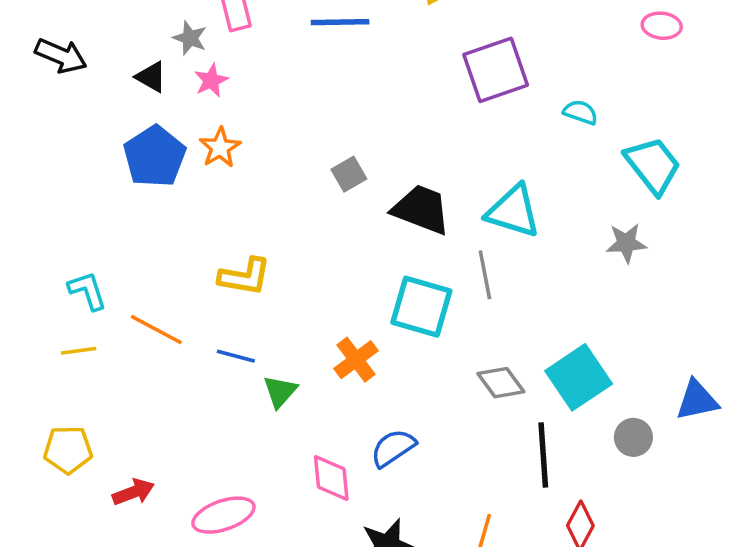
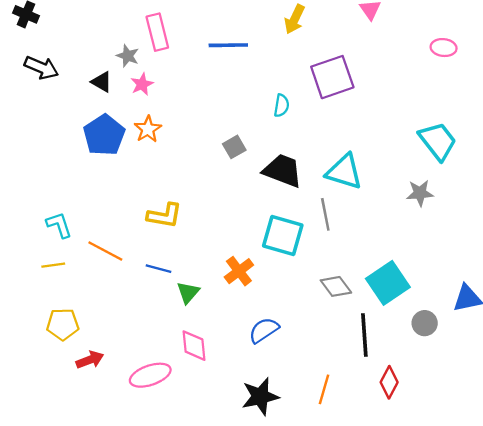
cyan semicircle: (580, 112) -> (282, 105), moved, turned 80
yellow pentagon: (68, 450) -> (63, 324), moved
pink diamond: (331, 478) -> (194, 346), moved

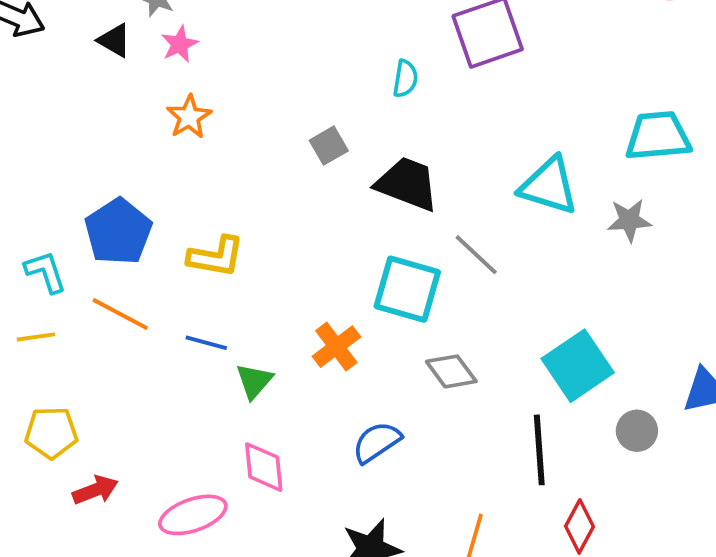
blue pentagon: (104, 135) -> (118, 232), moved
cyan trapezoid: (438, 141) -> (658, 136), turned -57
cyan triangle: (344, 172) -> (549, 186), moved
gray line: (325, 214) -> (476, 255), turned -36
gray diamond: (336, 286) -> (451, 371), moved

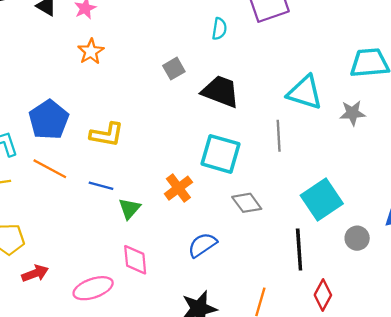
gray line: (476, 255) -> (279, 136), moved, turned 44

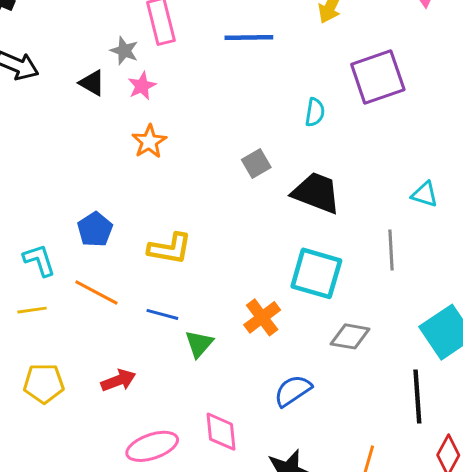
cyan triangle: (305, 92) -> (425, 194), size x0.6
blue pentagon: (49, 120) -> (95, 229), size x0.7
gray diamond: (247, 203) -> (350, 336), turned -44
pink diamond: (135, 260) -> (221, 432), moved
red arrow: (35, 273) -> (118, 380), moved

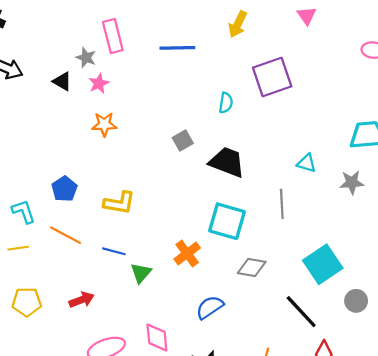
orange star: (149, 142) -> (104, 124), turned 30
black line: (417, 397) -> (301, 312), turned -39

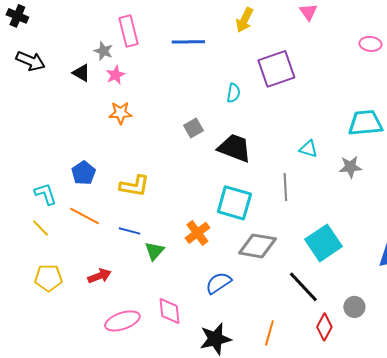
yellow line: (18, 248) -> (40, 228), turned 54
gray diamond: (252, 267) -> (257, 246), size x1.4
gray circle: (356, 301) -> (354, 307), moved

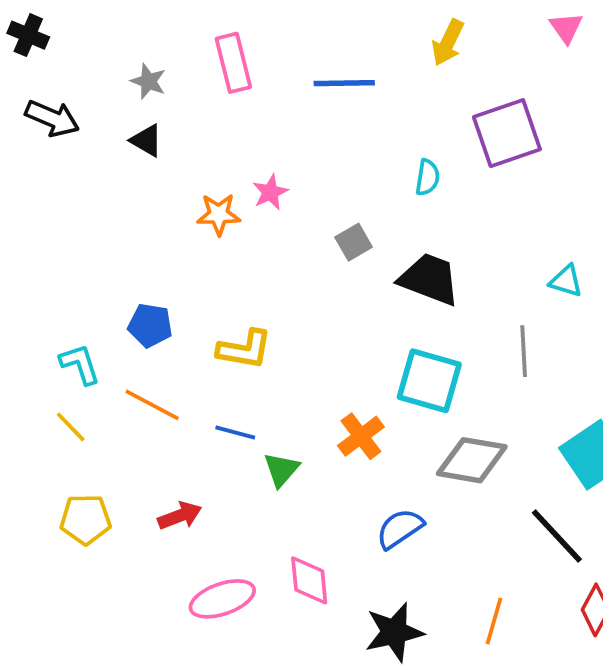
gray star: (103, 51) -> (148, 81), moved
pink star: (115, 75) -> (270, 192), moved
blue pentagon: (83, 173) -> (150, 325), turned -30

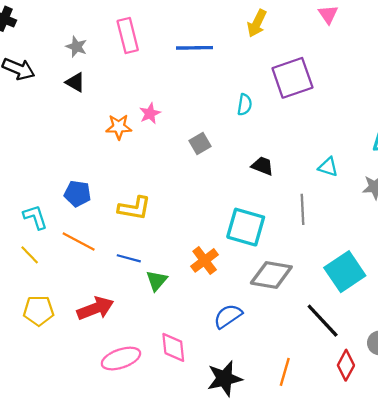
black trapezoid: (429, 279) -> (262, 166), moved, size x0.6
red arrow: (180, 516) -> (95, 308), size x1.4

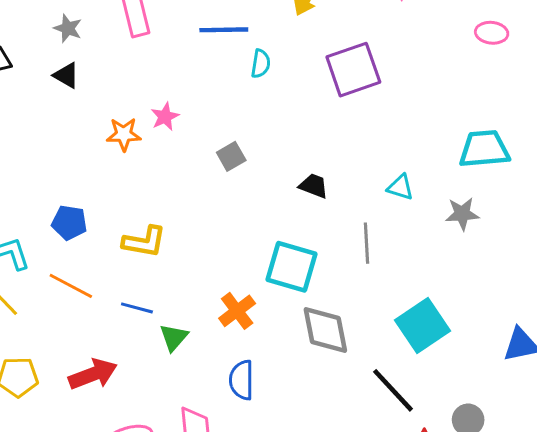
cyan semicircle: (245, 105) -> (261, 64), moved
gray diamond: (271, 275) -> (325, 330), turned 69
blue semicircle: (228, 316) -> (241, 380), moved, turned -56

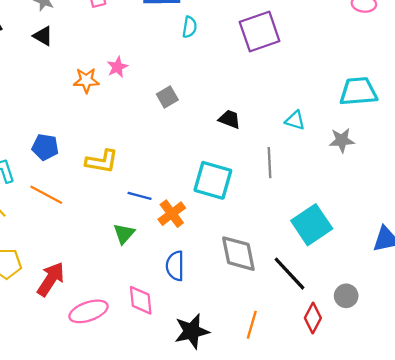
blue line: (137, 308) -> (140, 196), moved
gray diamond: (325, 330) -> (238, 254), moved
red arrow: (93, 374) -> (51, 279), moved, turned -36

